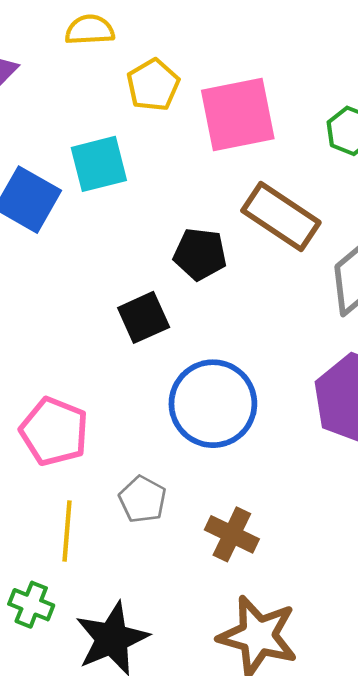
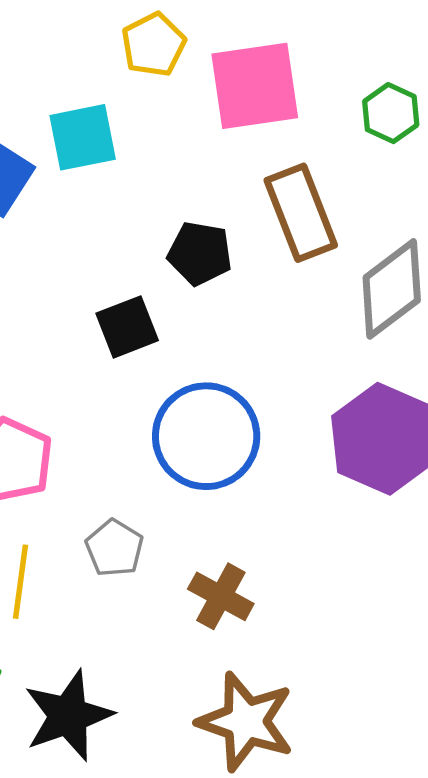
brown rectangle: (281, 216) -> (301, 213), turned 32

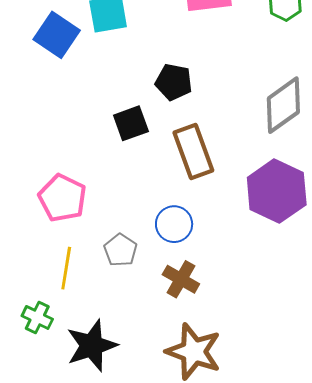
brown rectangle: (301, 213) -> (193, 151), moved
blue circle: (206, 436) -> (174, 224), moved, size x0.6

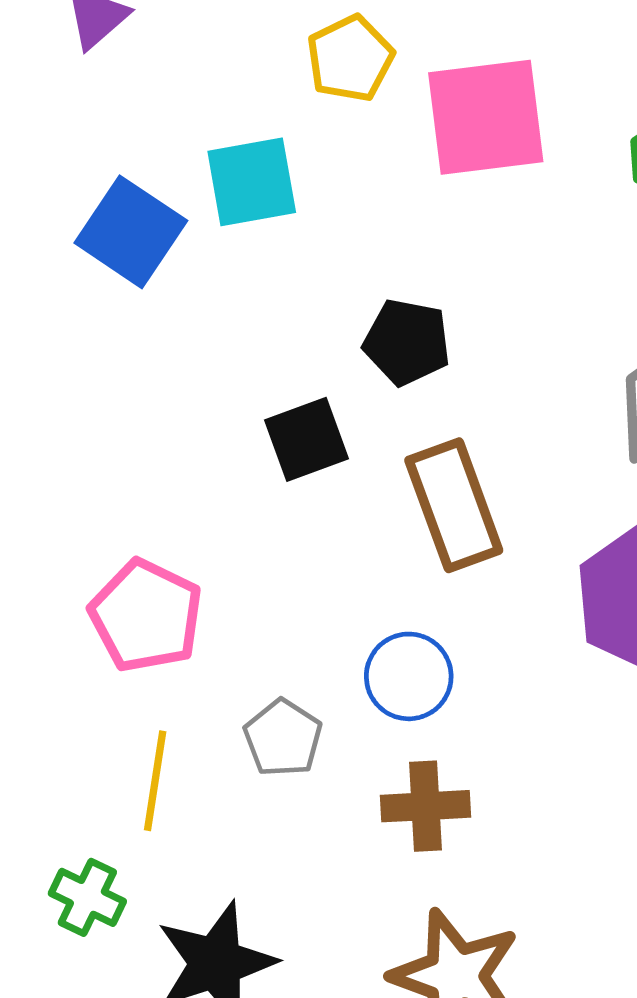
brown cross: (181, 279) -> (426, 806), turned -33

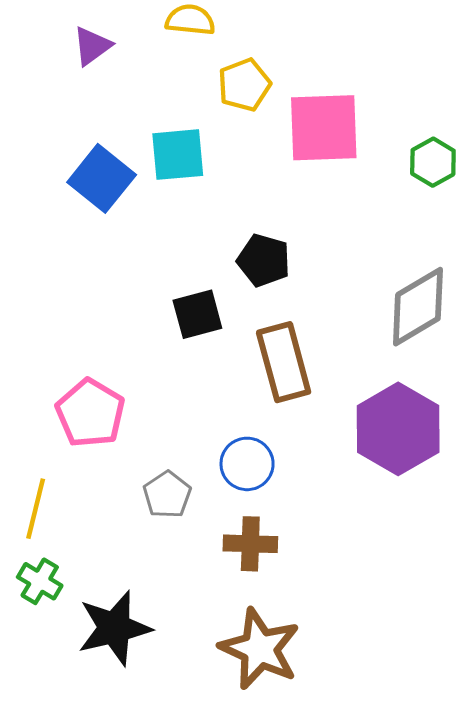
yellow line: (155, 781) -> (36, 509), moved

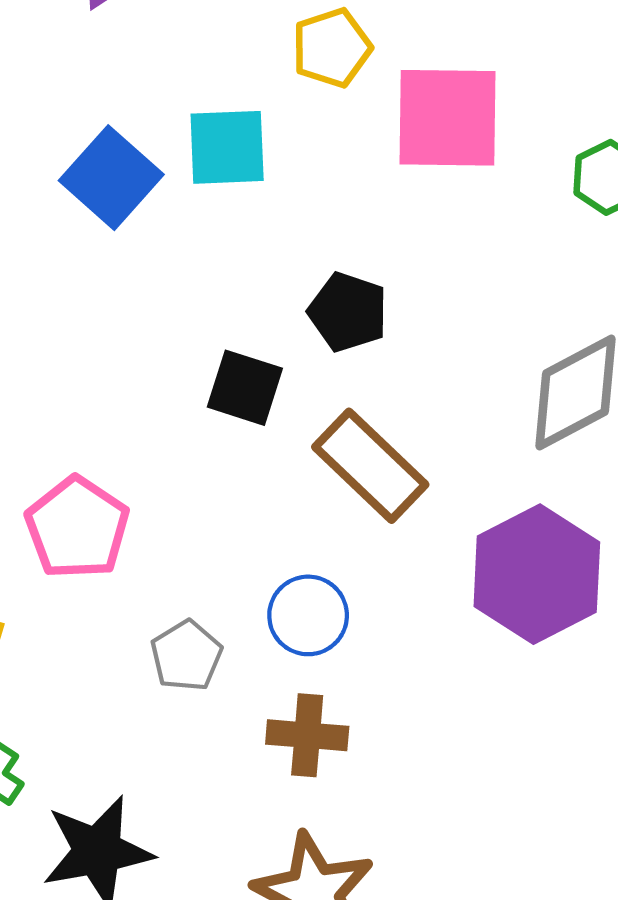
black square: (197, 314) -> (245, 388), turned 30
brown rectangle: (284, 362) -> (370, 466), turned -34

